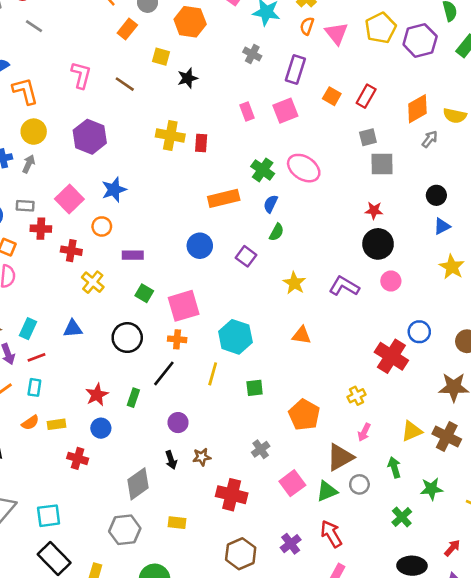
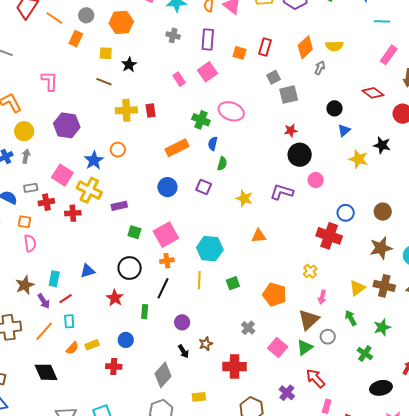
brown line: (125, 84) -> (104, 82), moved
orange circle: (102, 226) -> (118, 150), moved
yellow cross: (93, 282) -> (89, 190), moved, size x1.4
red star: (97, 395) -> (115, 298), moved

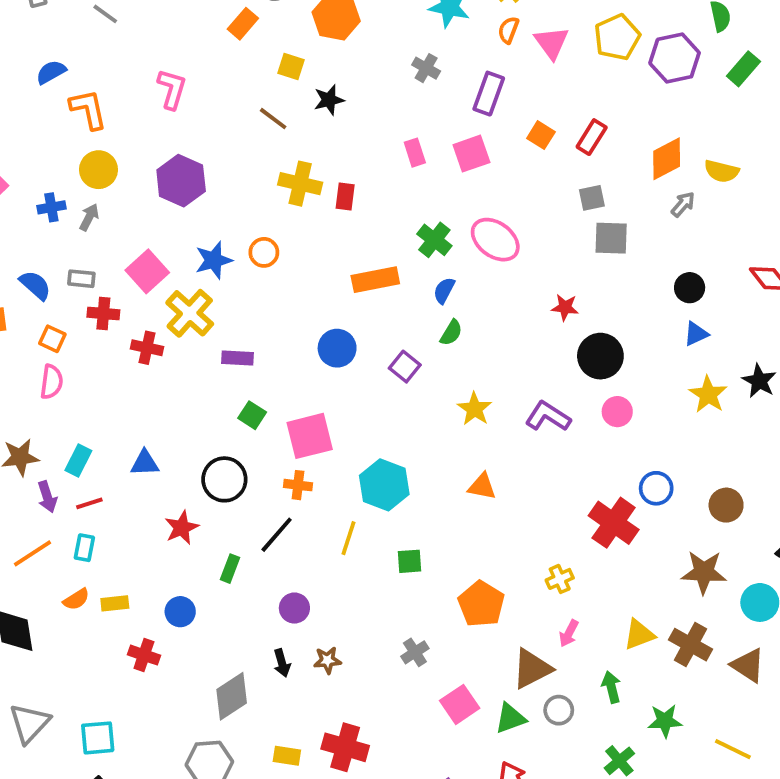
red star: (291, 131) -> (565, 307), moved
red cross: (235, 367) -> (345, 747), moved

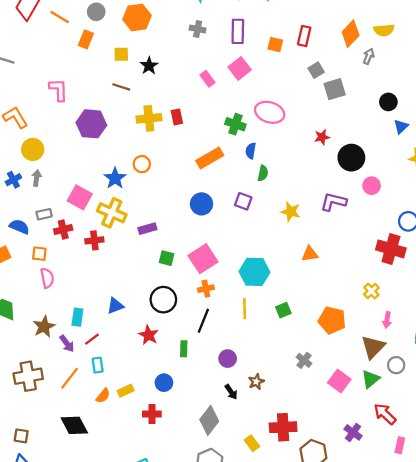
purple hexagon: (181, 181) -> (91, 124), moved
yellow rectangle: (287, 756) -> (252, 443), turned 63

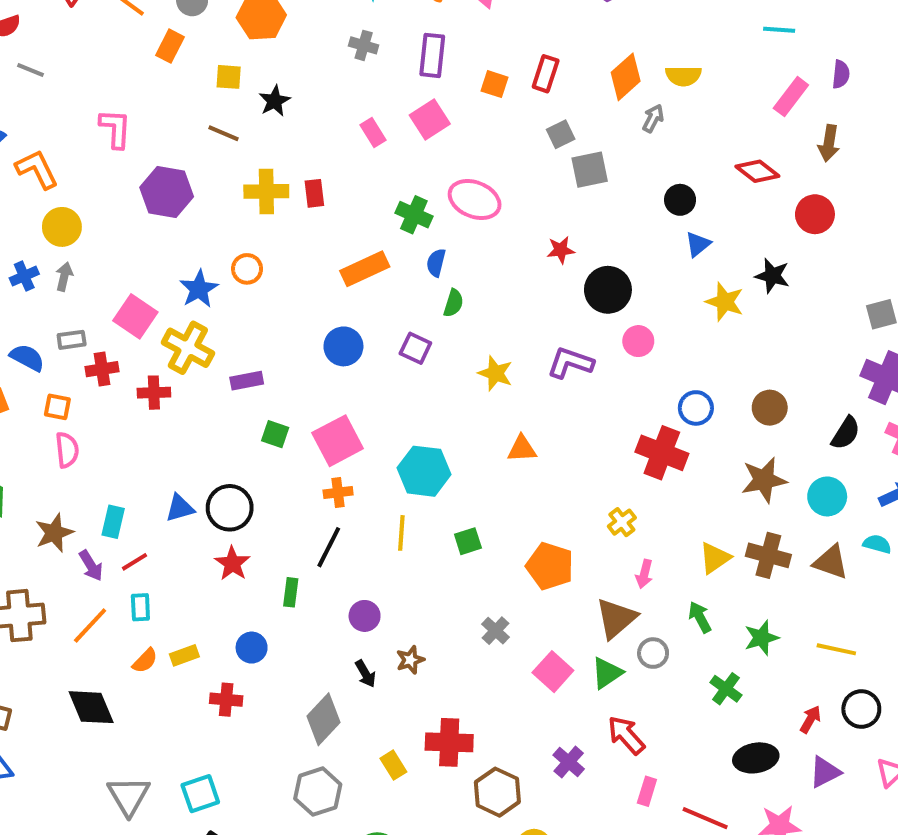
black circle: (163, 300) -> (230, 508), moved

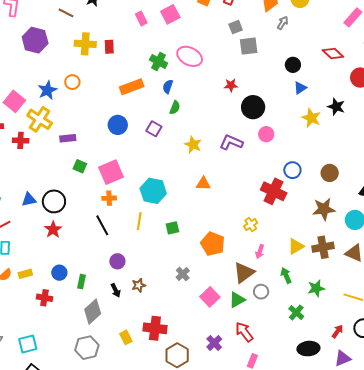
black line: (329, 547) -> (102, 225), turned -60
brown cross: (768, 555) -> (323, 247), turned -30
green rectangle: (291, 592) -> (81, 282), moved

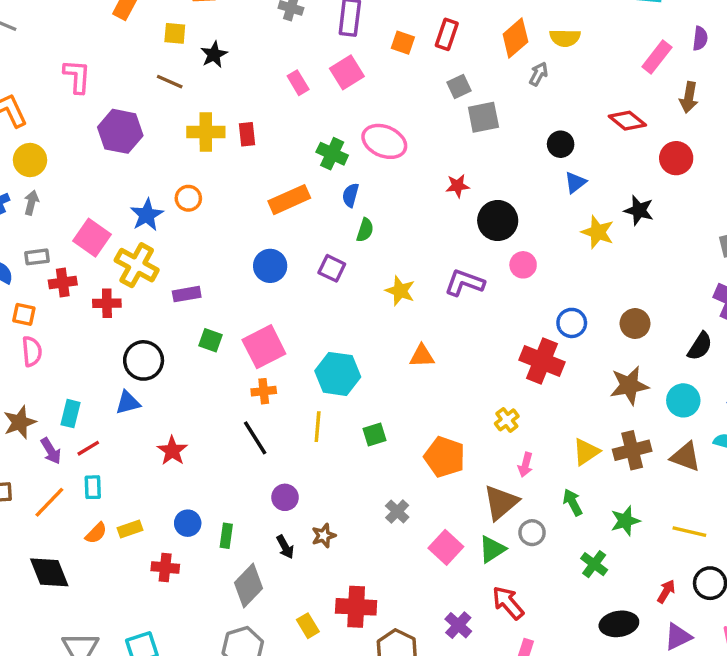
black circle: (54, 201) -> (144, 360), moved

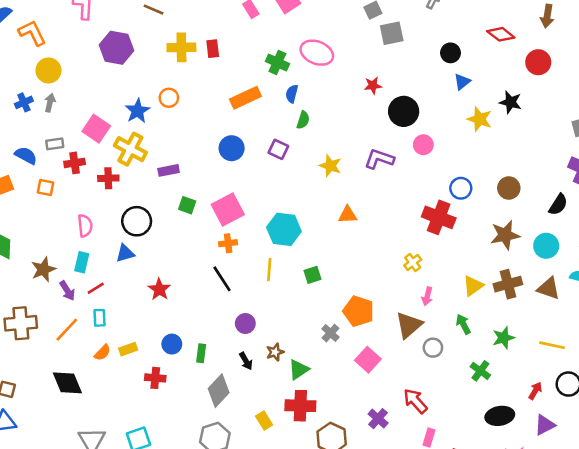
pink semicircle: (32, 351) -> (85, 226), moved
orange pentagon: (445, 457) -> (358, 311), moved
green triangle: (492, 549) -> (299, 370), moved

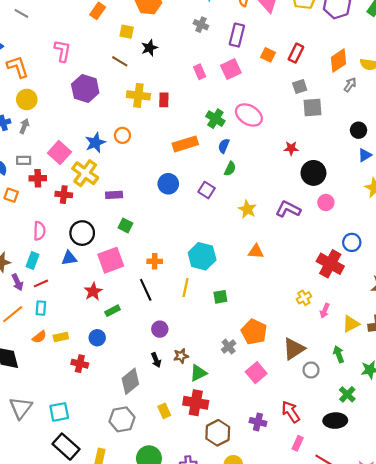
pink square: (228, 210) -> (111, 260), moved
pink arrow: (427, 296) -> (325, 311), moved
green rectangle: (201, 353) -> (113, 311), moved, turned 48
black ellipse: (500, 416) -> (335, 421), moved
purple cross: (378, 419) -> (258, 422), turned -35

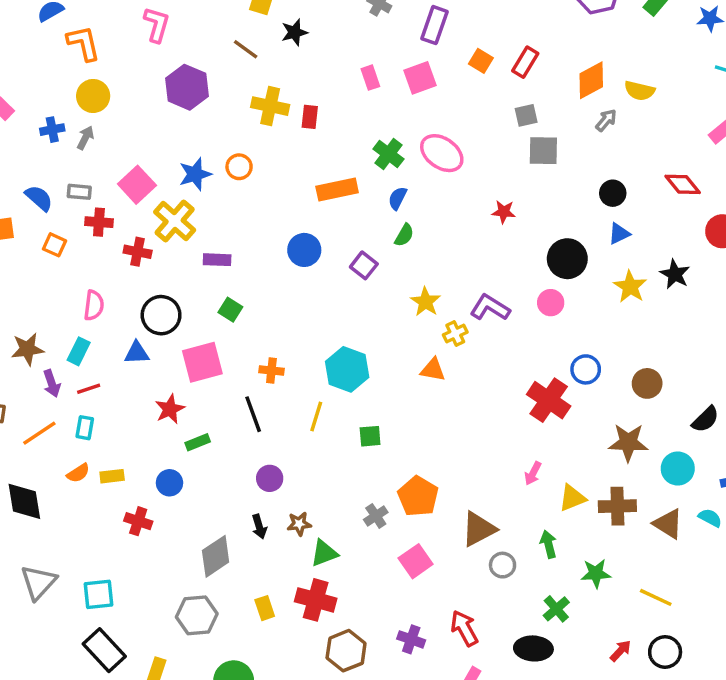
black circle: (313, 173) -> (567, 259), moved
yellow cross: (304, 298) -> (455, 333), moved

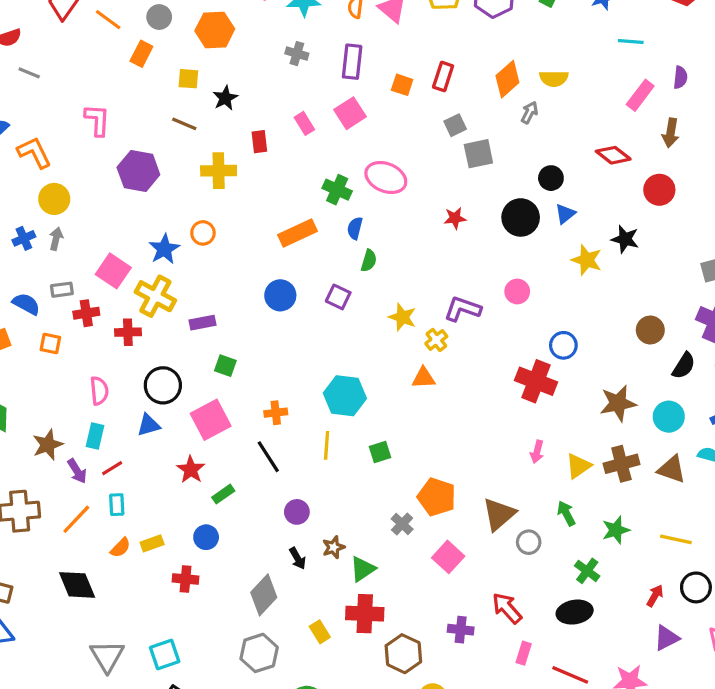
red rectangle: (310, 117) -> (259, 142), moved
black circle: (567, 259) -> (521, 217), moved
brown circle: (647, 383) -> (650, 330), moved

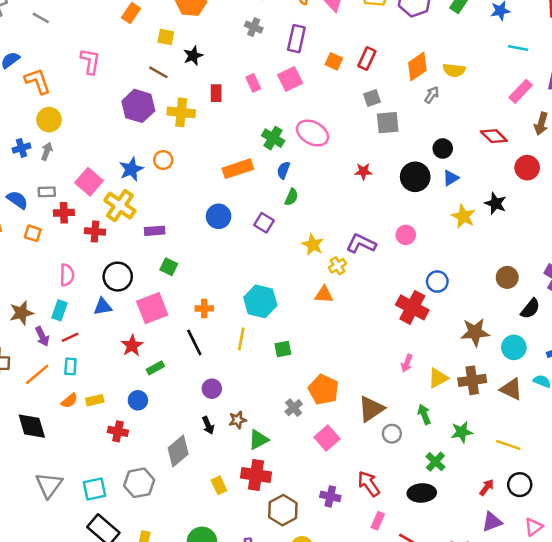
purple hexagon: (138, 171) -> (138, 106), moved
gray hexagon: (259, 653) -> (139, 483), moved

